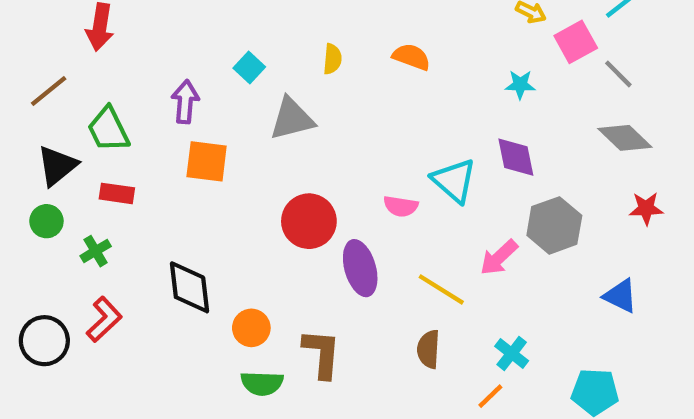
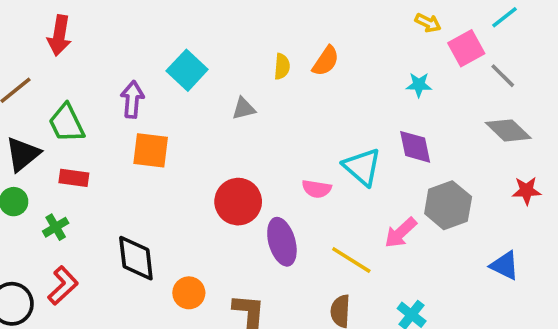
orange semicircle: (411, 57) -> (326, 61), turned 104
yellow semicircle: (332, 59) -> (282, 67), moved
cyan square: (249, 68) -> (187, 70), size x1.5
gray triangle: (292, 119) -> (244, 109), moved, size x0.6

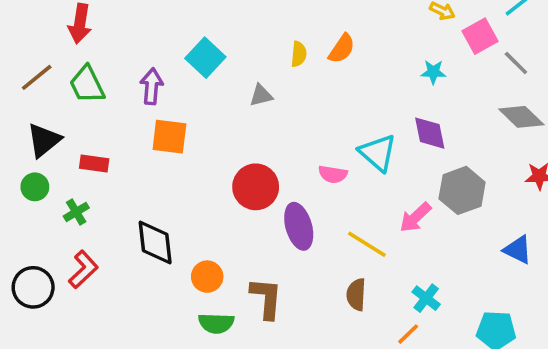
green trapezoid: (67, 123) -> (87, 85), moved

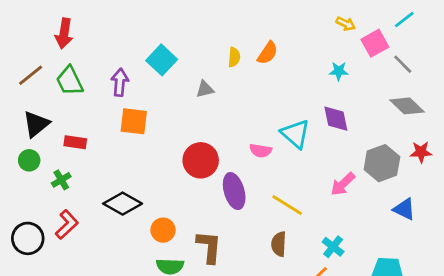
gray hexagon: (462, 190) -> (382, 163), moved
pink arrow: (415, 217) -> (343, 184), moved
black diamond: (155, 242) -> (123, 204), turned -54

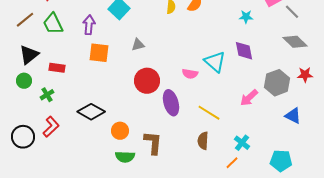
gray triangle: (205, 89) -> (138, 45), moved

